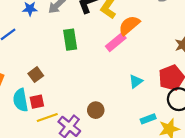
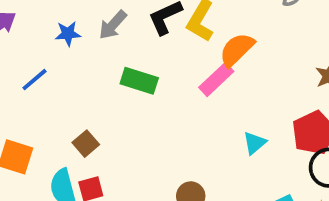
green rectangle: (70, 40) -> (139, 81), turned -60

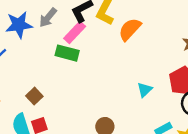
blue star: (68, 34) -> (19, 25), size x1.6
pink rectangle: (216, 79) -> (75, 32), moved

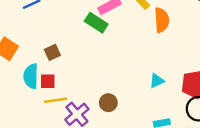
orange semicircle: (130, 29) -> (162, 20), turned 115

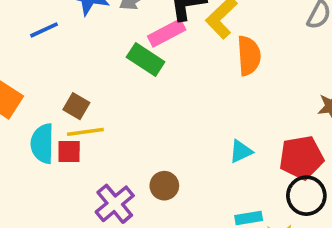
brown square: (52, 52) -> (76, 106), turned -35
yellow line: (55, 100) -> (85, 132), moved

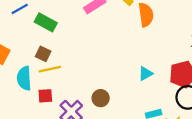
green rectangle: (146, 59) -> (46, 22), moved
red square: (69, 152) -> (45, 96), moved

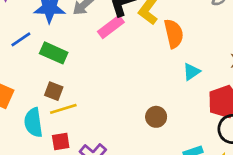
cyan triangle: (146, 74) -> (191, 72), moved
brown circle: (101, 98) -> (156, 117), moved

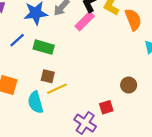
red square: (61, 142) -> (106, 107), moved

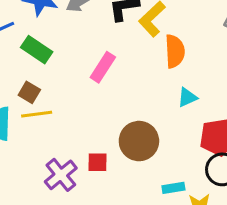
pink rectangle: (85, 21) -> (103, 67), moved, turned -30
brown circle: (129, 85) -> (139, 141), size x1.6

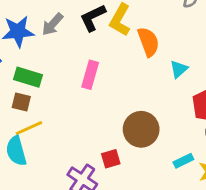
brown square: (29, 92) -> (21, 102), moved
cyan triangle: (187, 97) -> (179, 69), moved
yellow line: (37, 114) -> (29, 128), moved

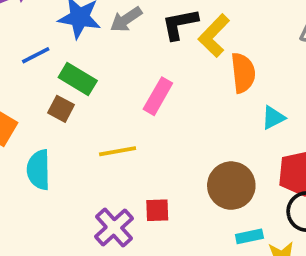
yellow line: (29, 128) -> (118, 151), moved
brown circle: (141, 129) -> (231, 186), moved

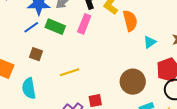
blue line: (36, 55) -> (31, 27), moved
green rectangle: (78, 79) -> (55, 27), moved
pink rectangle: (158, 96) -> (84, 24), moved

